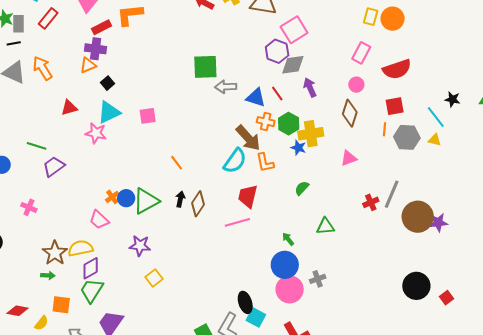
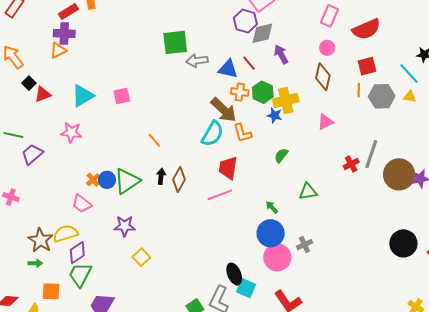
black square: (108, 83) -> (29, 83), moved
pink star: (96, 133) -> (71, 133), moved

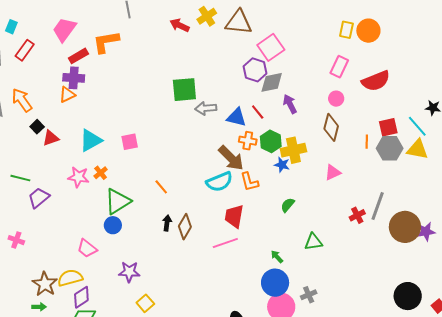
red square: (367, 66) -> (388, 127), moved
yellow triangle: (410, 97) -> (418, 149), size x1.6
cyan semicircle: (212, 134) -> (219, 182), turned 36
orange cross: (93, 180) -> (101, 173), moved
green triangle: (127, 181) -> (118, 201), moved

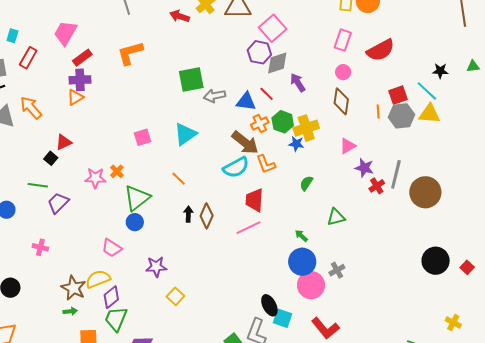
orange L-shape: (106, 42) -> (130, 53), moved
black square: (37, 127) -> (51, 158), moved
cyan triangle: (91, 140) -> (185, 134), moved
orange cross: (248, 141) -> (260, 124), turned -30
purple star: (426, 232) -> (364, 168), moved, turned 30

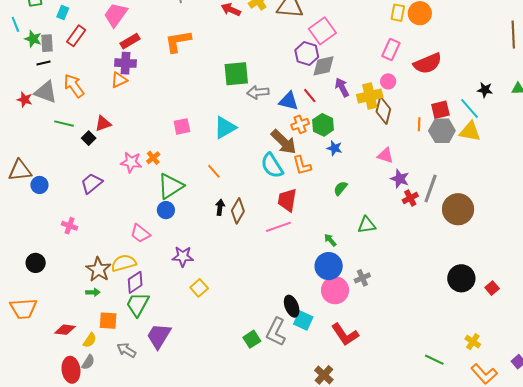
yellow cross: (306, 128) -> (370, 96), moved
pink triangle: (348, 146) -> (385, 155), turned 42
cyan semicircle: (236, 167) -> (272, 166), turned 80
green line: (38, 185) -> (64, 124), moved

